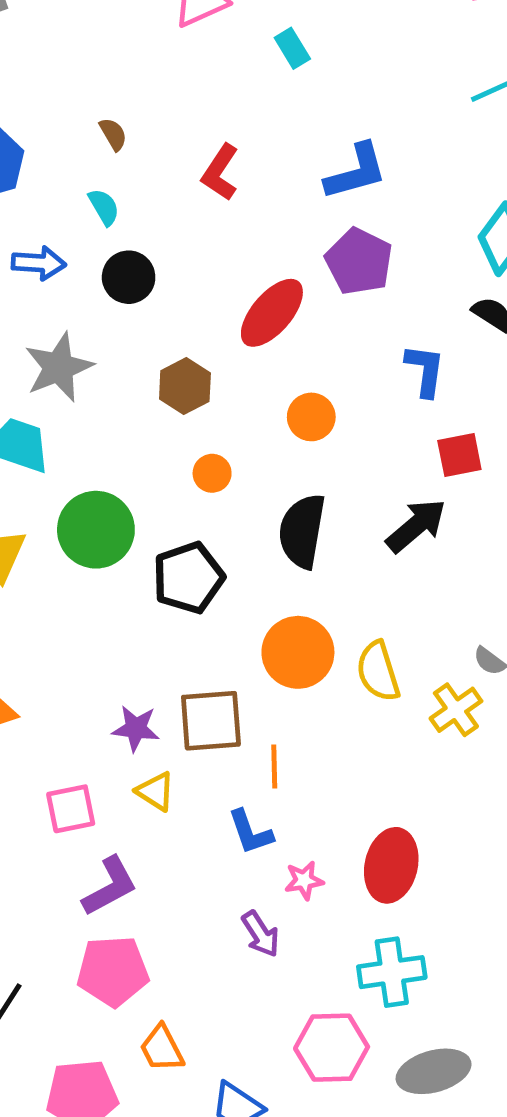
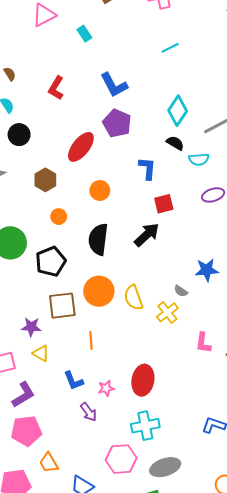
blue L-shape: (356, 172) -> (114, 85), turned 80
brown square: (211, 721) -> (62, 306), moved
blue L-shape: (250, 832) -> (73, 381), moved

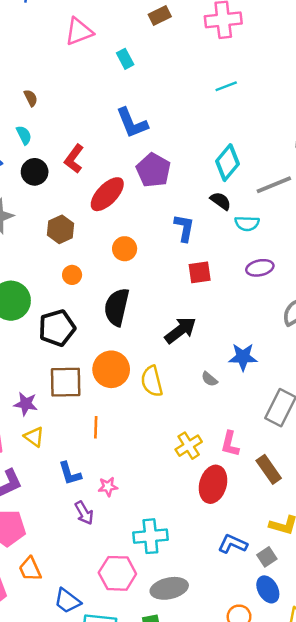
blue L-shape: (114, 85) -> (132, 123), moved
red L-shape: (56, 88) -> (74, 159), moved
black arrow: (147, 235) -> (181, 330), moved
yellow cross: (167, 312) -> (189, 446), moved
red ellipse: (143, 380) -> (213, 484), moved

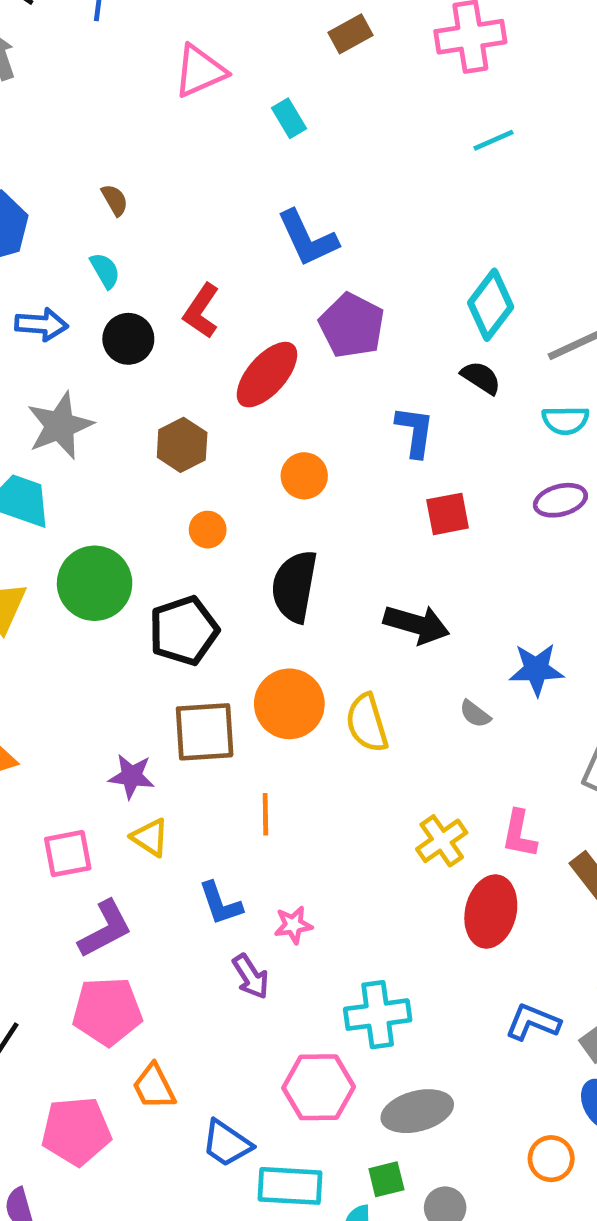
cyan line: (226, 86) -> (494, 140), moved
cyan semicircle: (247, 223) -> (565, 420), moved
black arrow: (181, 330) -> (417, 624), turned 56

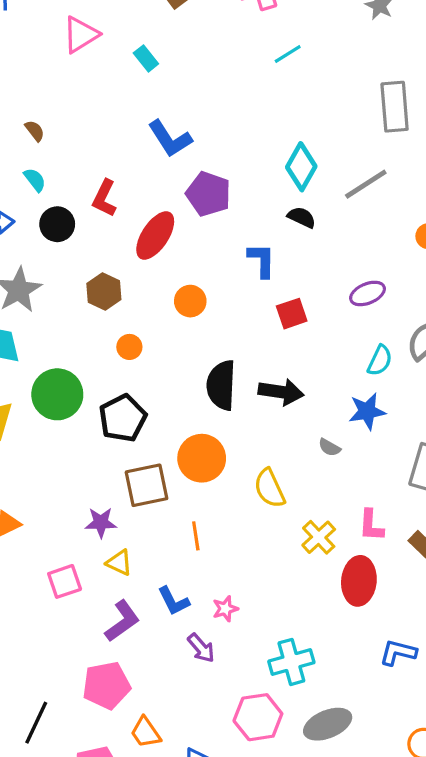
cyan semicircle: (565, 420) -> (380, 361), moved, turned -56
black semicircle: (294, 586) -> (221, 385), moved
yellow semicircle: (367, 723) -> (270, 488), moved
purple L-shape: (105, 929) -> (122, 621), moved

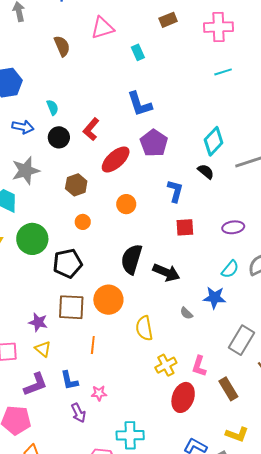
brown semicircle: (35, 131) -> (62, 46), moved, size x1.5

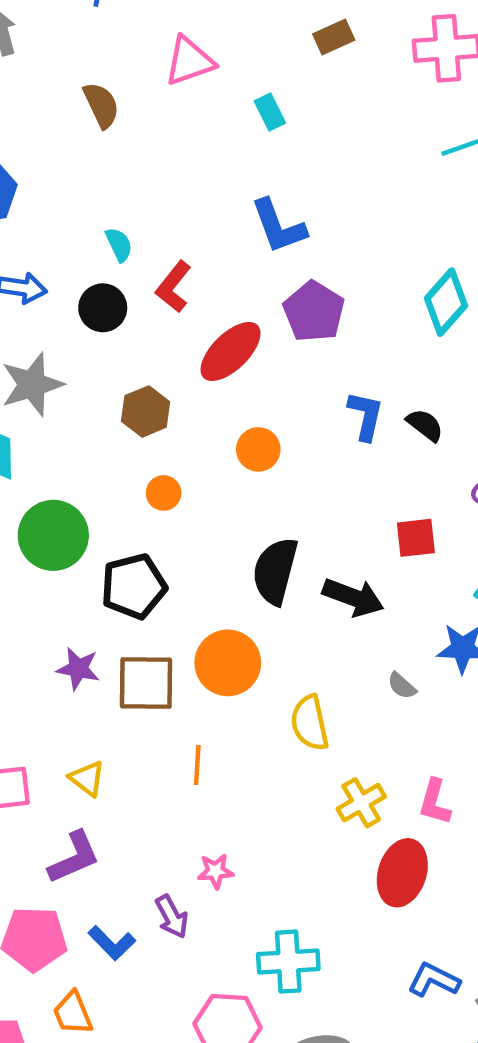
cyan semicircle: (52, 107) -> (119, 245), moved
black semicircle: (206, 172) -> (425, 425), moved
red square: (185, 227) -> (416, 538), moved
purple star: (38, 322) -> (78, 669), moved
blue L-shape: (69, 380) -> (112, 943), moved, turned -30

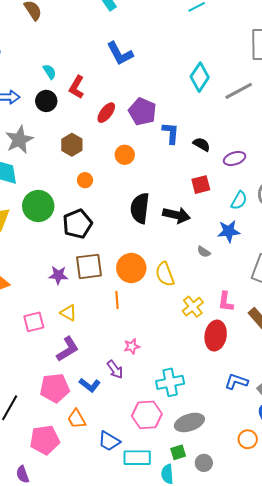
purple pentagon: (314, 311) -> (142, 112), moved
red ellipse: (231, 351) -> (106, 113), size x0.7
black semicircle: (425, 425) -> (202, 144), moved
orange circle: (228, 663) -> (131, 268), moved
purple star: (78, 669) -> (58, 275), moved

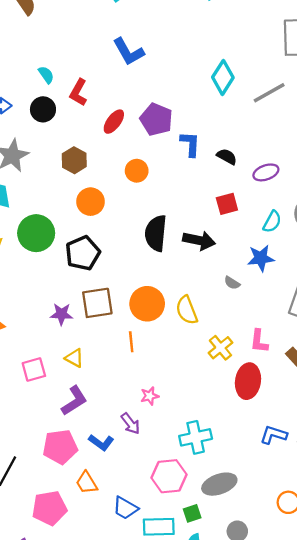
orange circle: (85, 180) -> (91, 202), size x1.5
green square: (178, 452) -> (192, 513), moved

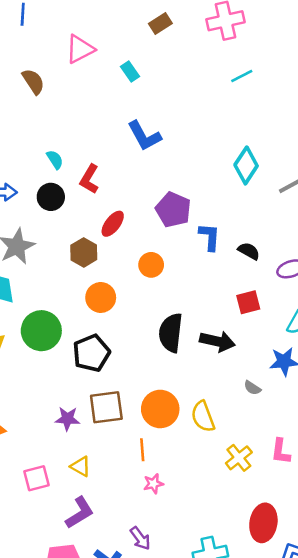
red ellipse: (114, 122) -> (113, 224), moved
red ellipse: (248, 381) -> (263, 523), moved
pink star: (150, 396) -> (153, 484), moved

